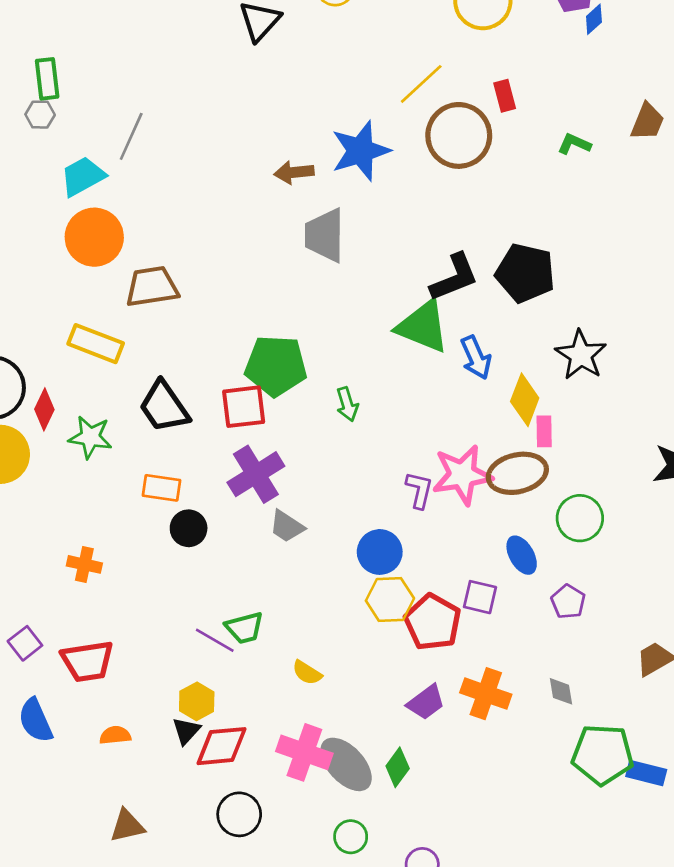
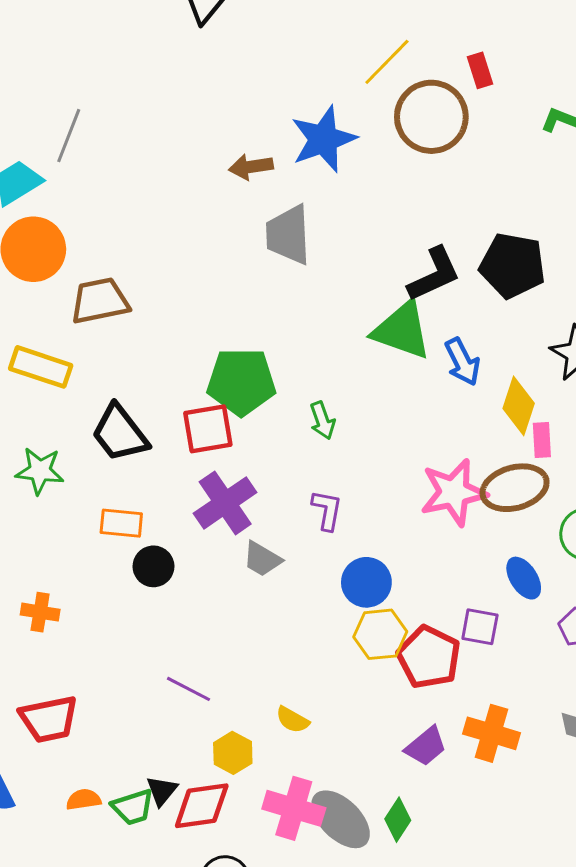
purple L-shape: (419, 490) -> (327, 510), moved
green trapezoid: (244, 628) -> (133, 807), moved
yellow hexagon: (197, 701) -> (233, 753), moved

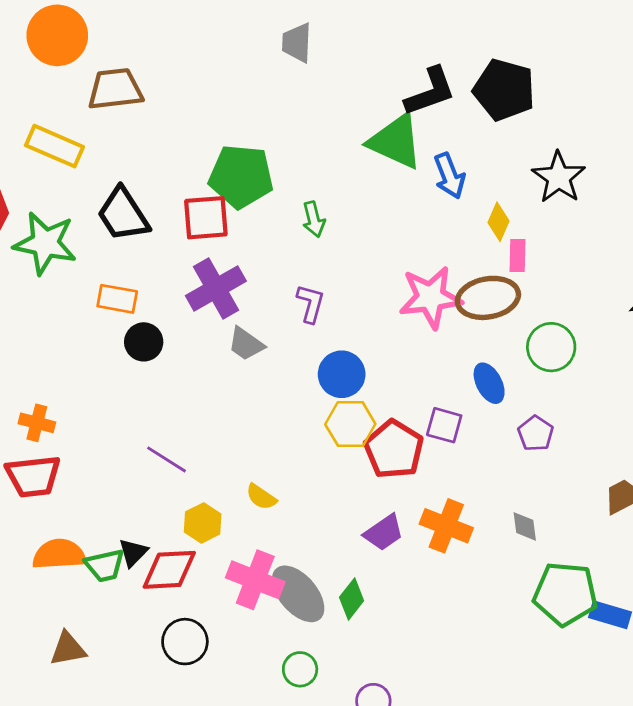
gray trapezoid: (288, 235) -> (297, 43), size x0.7
yellow diamond: (519, 406) -> (499, 222), size x0.7
green star: (40, 471) -> (45, 243), size x1.4
orange cross: (40, 612) -> (37, 423), moved
orange semicircle: (83, 800) -> (59, 554), size x1.6

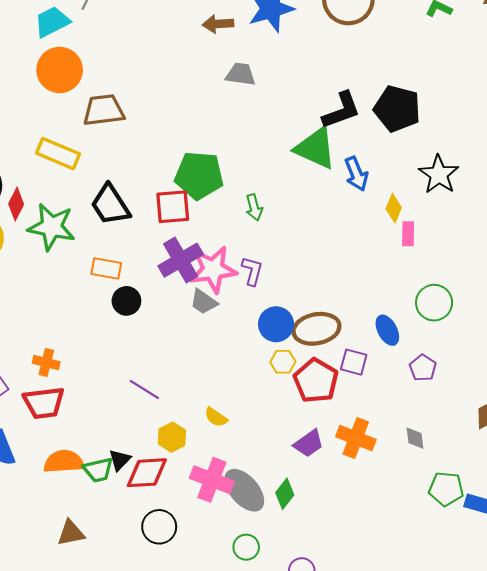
gray trapezoid: (297, 43) -> (241, 74), turned 96
pink star: (431, 297) -> (213, 269), moved
brown ellipse: (488, 298) -> (316, 329), moved
yellow hexagon: (350, 424) -> (283, 362), size x0.7
green pentagon: (565, 594) -> (446, 489), size x0.7

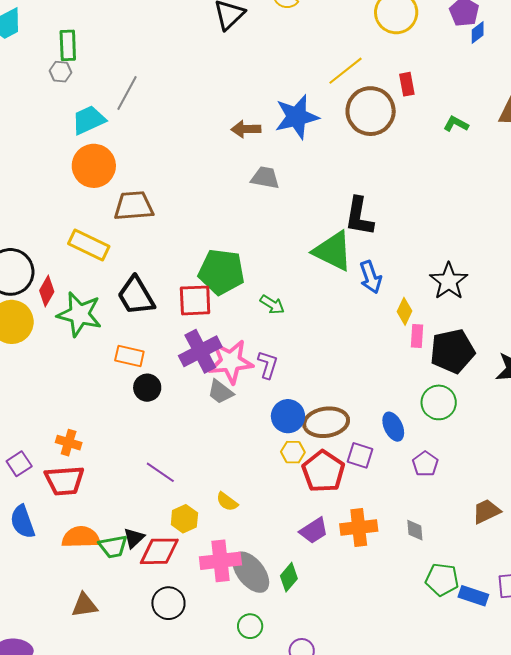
black pentagon: (397, 109) -> (452, 351), moved, turned -30
black L-shape: (341, 110) -> (359, 216), turned 117
green arrow: (254, 207) -> (272, 305), turned -45
orange cross: (356, 438) -> (359, 527), turned -30
pink cross: (212, 480) -> (220, 561), turned -30

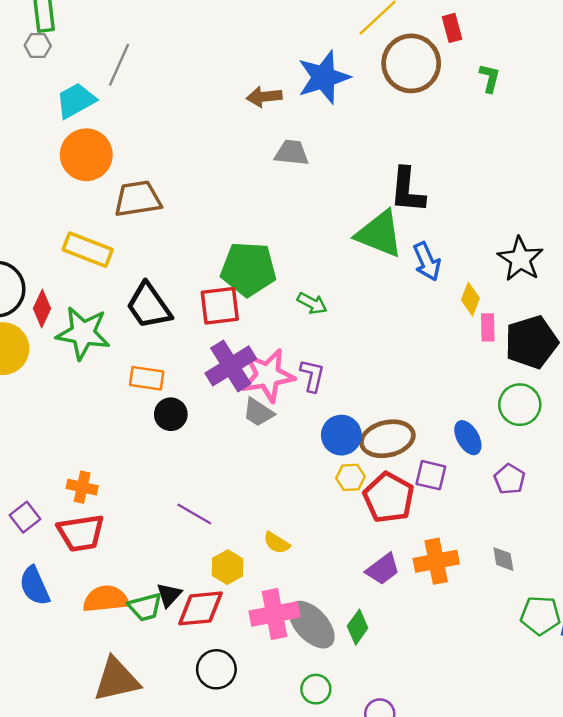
green L-shape: (456, 124) -> (490, 78), moved, turned 80
brown triangle: (85, 605) -> (116, 680), size x1.5

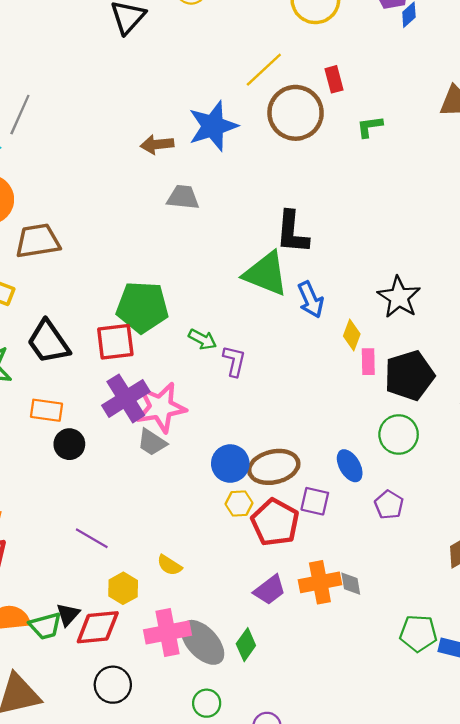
green L-shape: (490, 78) -> (370, 127), turned -112
purple L-shape: (312, 376) -> (234, 361), moved
gray diamond: (503, 559) -> (351, 584), moved

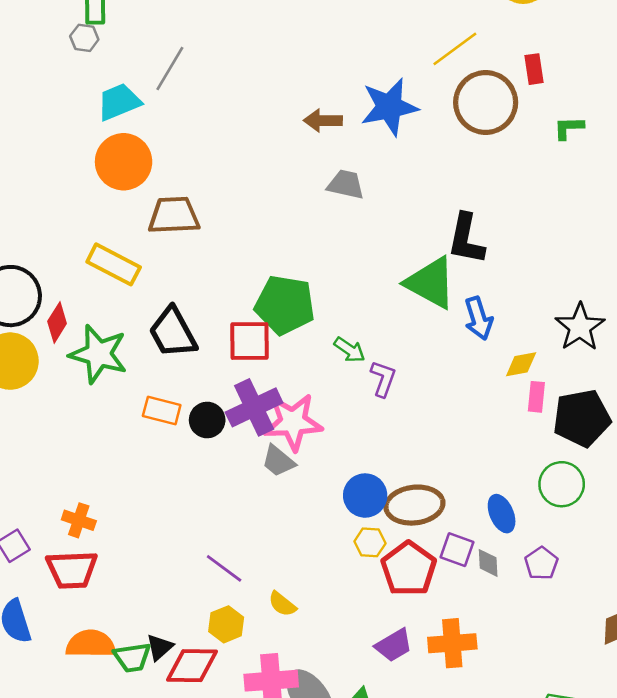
yellow diamond: (352, 335) -> (521, 364), turned 52
black circle: (69, 444) -> (207, 420), moved
purple line: (92, 538) -> (224, 568), moved
gray diamond: (351, 584) -> (488, 563), moved

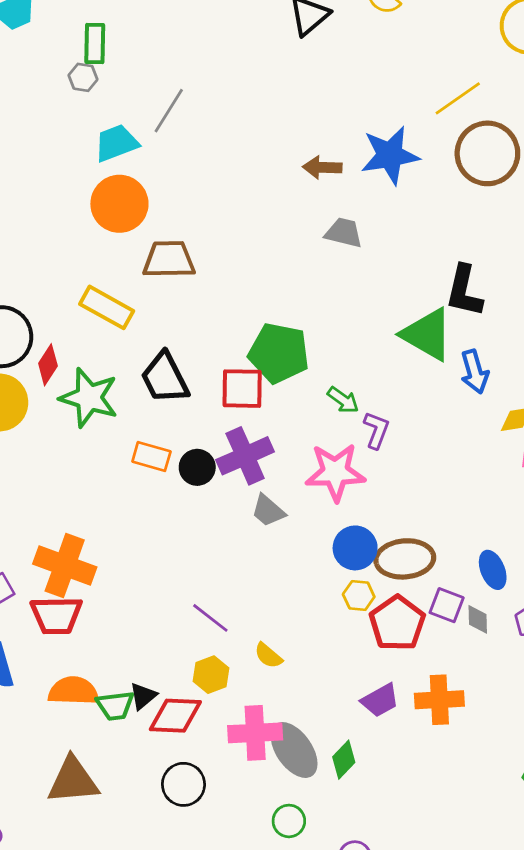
pink star: (293, 422) -> (335, 472), moved
orange cross: (79, 520) -> (65, 565), size x1.8

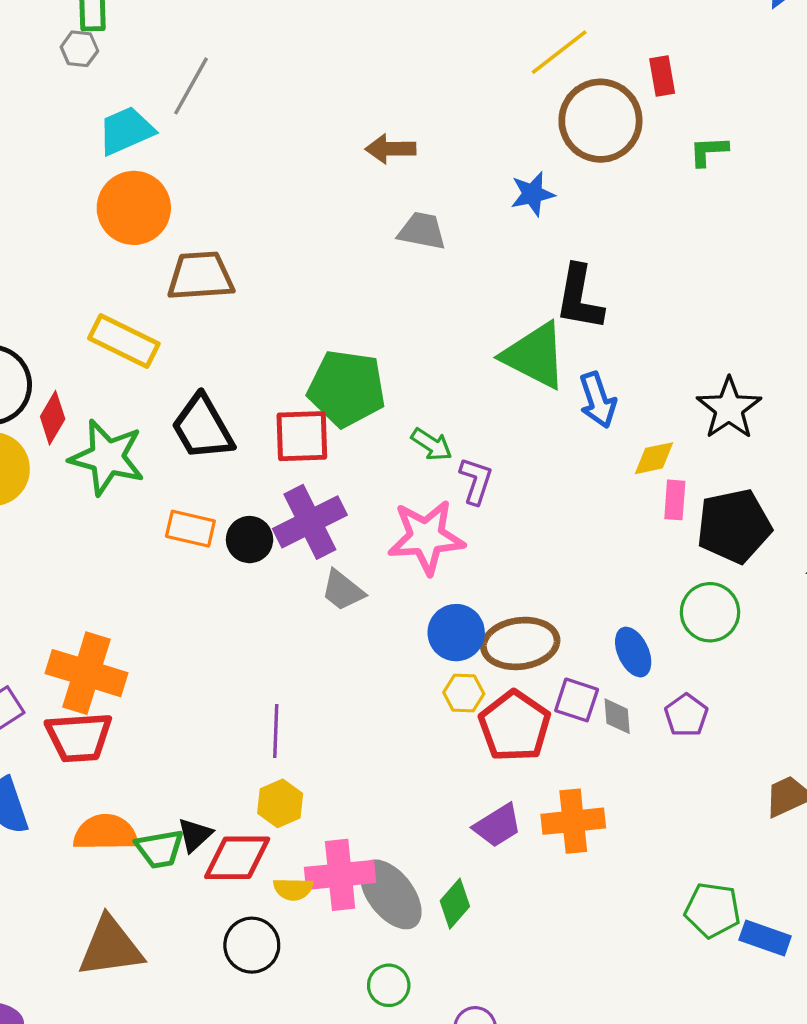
blue star: (390, 155) -> (532, 194), moved, size x0.6
purple line: (210, 618) -> (276, 731), turned 57
yellow semicircle: (268, 656) -> (293, 889), moved, turned -36

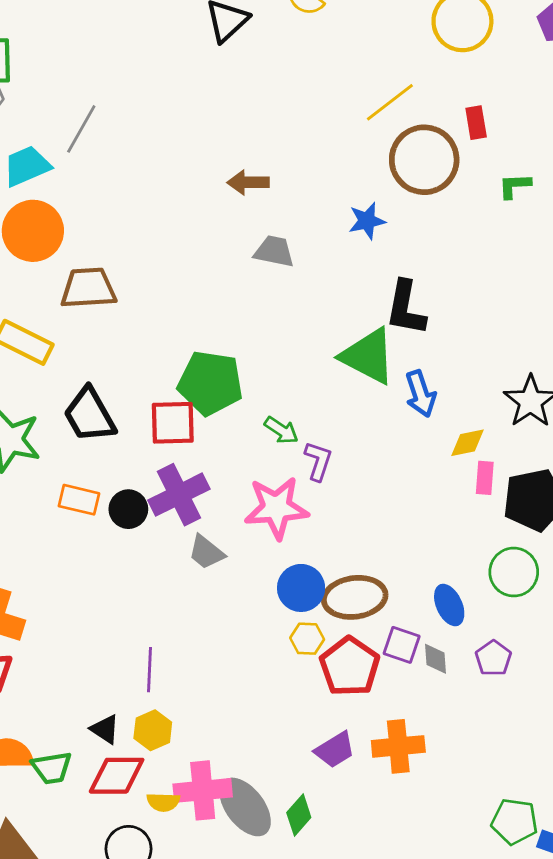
black triangle: (195, 835) -> (105, 729), moved, turned -44

